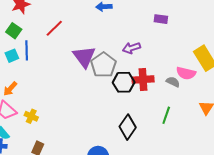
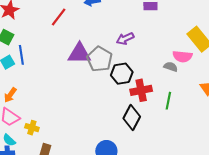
red line: (54, 28) -> (59, 17), moved
purple triangle: (84, 57) -> (79, 54), turned -45
red cross: (143, 79) -> (141, 90), moved
yellow cross: (31, 116) -> (32, 128), moved

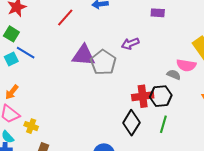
blue line: (21, 55) -> (26, 53), turned -54
black hexagon: (122, 74) -> (161, 96), moved
green line: (168, 101) -> (163, 124), moved

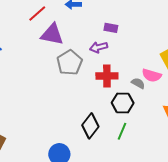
purple rectangle: (158, 13) -> (111, 28), moved
purple triangle: (84, 55) -> (52, 34), moved
red cross: (143, 96) -> (107, 76), moved

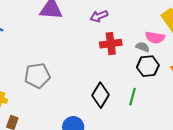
gray pentagon: (70, 63) -> (37, 76), moved, turned 30
black hexagon: (123, 103) -> (148, 66), moved

